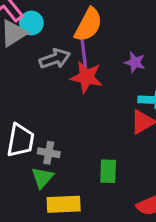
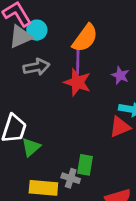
gray arrow: (55, 59) -> (36, 67), moved
gray cross: (49, 153) -> (71, 178), moved
green triangle: (42, 178) -> (31, 147), moved

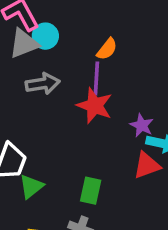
orange semicircle: (85, 38) -> (107, 49), size x0.6
purple star: (120, 75) -> (142, 125), moved
green rectangle: (85, 165) -> (91, 191), moved

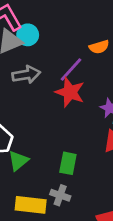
orange semicircle: (107, 49) -> (99, 47), moved, turned 36
purple line: (96, 79) -> (71, 69), turned 40

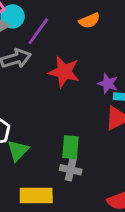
purple line: (71, 69) -> (38, 31), moved
gray cross: (60, 195) -> (71, 170), moved

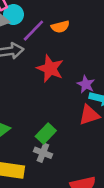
orange semicircle: (89, 21) -> (60, 27), moved
green rectangle: (71, 147) -> (46, 133), turned 30

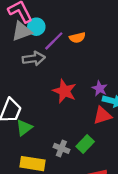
red star: (50, 69) -> (64, 91), moved
green rectangle: (46, 133) -> (85, 144), moved

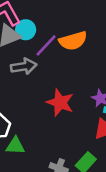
orange semicircle: (77, 38) -> (73, 41), size x1.5
green triangle: (24, 128) -> (15, 146), turned 42

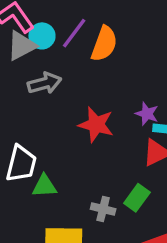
orange semicircle: (73, 41) -> (104, 44), turned -48
purple line: (46, 45) -> (74, 33), moved

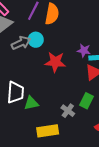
cyan circle: (42, 36) -> (36, 40), moved
gray cross: (103, 209) -> (68, 111), turned 32

